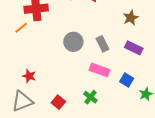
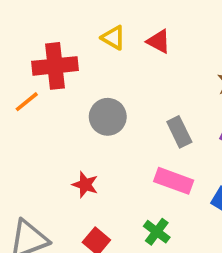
gray circle: (73, 42) -> (108, 117), moved
red star: (29, 76) -> (85, 185), moved

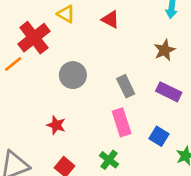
yellow triangle: (113, 38) -> (66, 14), moved
red cross: (55, 66) -> (34, 38), turned -32
pink rectangle: (174, 181) -> (122, 122), turned 52

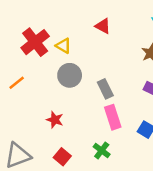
yellow triangle: (66, 14) -> (63, 46), moved
orange line: (13, 64) -> (17, 83), moved
gray rectangle: (126, 86) -> (105, 89), moved

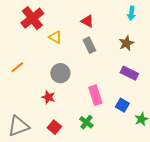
red cross: (35, 42) -> (32, 18), moved
gray circle: (70, 75) -> (60, 73), moved
gray rectangle: (105, 89) -> (89, 45), moved

